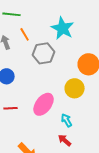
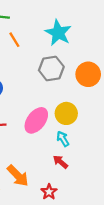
gray hexagon: (44, 53) -> (51, 69), moved
yellow circle: (75, 88) -> (66, 113), moved

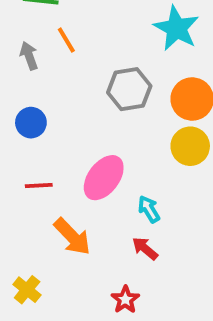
cyan star: (58, 33) -> (176, 28), moved
yellow circle: (66, 113) -> (190, 146), moved
orange arrow: (18, 176) -> (72, 237), moved

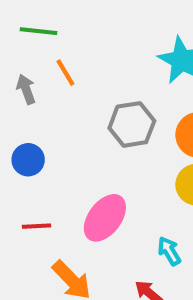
cyan arrow: (149, 209) -> (169, 251), moved

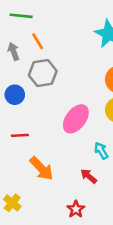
gray hexagon: (132, 124) -> (43, 73), moved
pink ellipse: (105, 218) -> (76, 119), moved

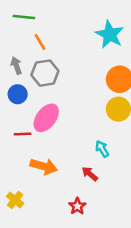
gray arrow: (13, 51) -> (16, 66), moved
pink ellipse: (76, 119) -> (46, 118), moved
orange arrow: (41, 168) -> (44, 166), turned -30

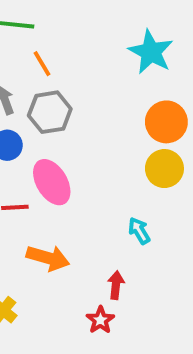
pink ellipse: (46, 118) -> (52, 182), turned -68
red arrow: (90, 174) -> (116, 285), moved, turned 56

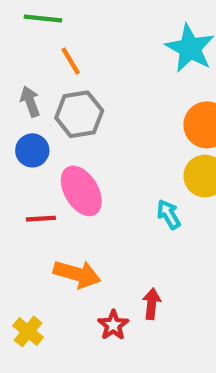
cyan arrow: (139, 231) -> (169, 214), moved
red star: (100, 320) -> (113, 325), moved

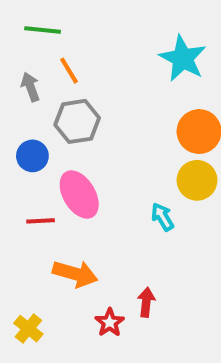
gray arrow: (30, 101) -> (30, 87), moved

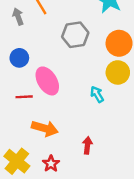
gray hexagon: (77, 121) -> (75, 35), moved
red star: (110, 323) -> (51, 164), moved
yellow cross: (28, 329) -> (17, 161), size x1.5

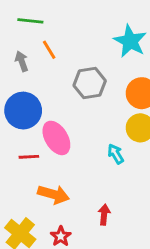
blue circle: (19, 58) -> (23, 111), size x1.6

